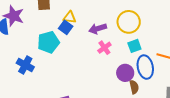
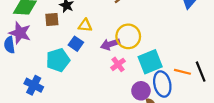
yellow triangle: (70, 17) -> (85, 25), moved
yellow circle: (129, 22) -> (128, 36), moved
cyan square: (134, 46) -> (150, 62), size x1.6

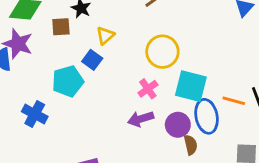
yellow triangle: (85, 25) -> (105, 36), turned -48
purple arrow: (110, 44) -> (141, 119), moved
cyan square: (150, 62) -> (191, 86), turned 35

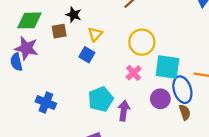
cyan pentagon: (68, 81) -> (101, 99), moved
purple arrow: (141, 119) -> (124, 111), moved, turned 120
brown semicircle: (191, 145) -> (185, 112), moved

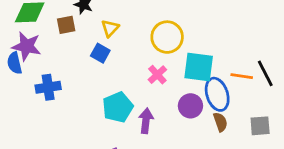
blue cross: (46, 103) -> (48, 87), moved, turned -30

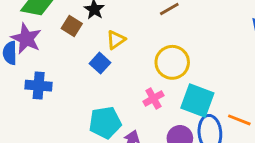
brown square: (66, 25) -> (72, 26), turned 30

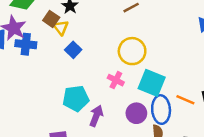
yellow triangle: (116, 40) -> (61, 28), moved, turned -35
blue cross: (39, 86) -> (26, 44), moved
pink cross: (153, 98) -> (116, 80), turned -35

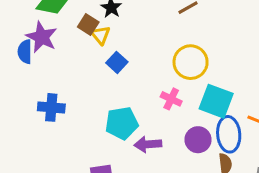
blue cross: (26, 44) -> (51, 107), moved
purple arrow: (96, 116) -> (148, 144), turned -114

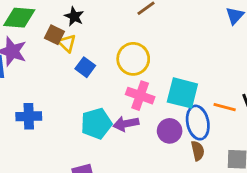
yellow circle: (191, 62) -> (133, 59), moved
pink cross: (171, 99) -> (140, 96), size x1.4
purple arrow: (148, 144) -> (126, 124), moved

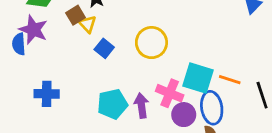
brown square: (54, 35) -> (76, 15), turned 30
pink cross: (140, 96) -> (170, 93), moved
orange line: (225, 107) -> (230, 80), moved
purple arrow: (126, 124) -> (141, 106), turned 90

